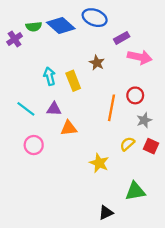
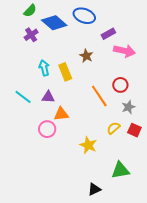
green semicircle: (34, 27) -> (30, 11), moved, turned -40
purple cross: (15, 39) -> (31, 35), moved
orange line: (112, 108) -> (99, 96), turned -45
pink circle: (34, 145) -> (47, 129), moved

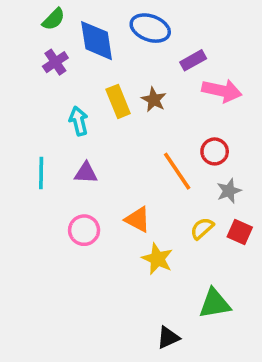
blue diamond: (54, 23) -> (97, 41), turned 40
yellow rectangle: (65, 72) -> (118, 101), moved
cyan line: (23, 97) -> (41, 173), turned 54
orange triangle: (61, 114) -> (138, 219), moved, turned 35

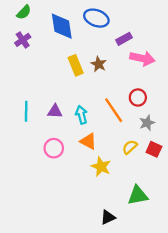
green semicircle: (54, 19) -> (24, 12), moved
purple cross: (55, 62) -> (23, 40), moved
cyan arrow: (79, 121) -> (81, 115), moved

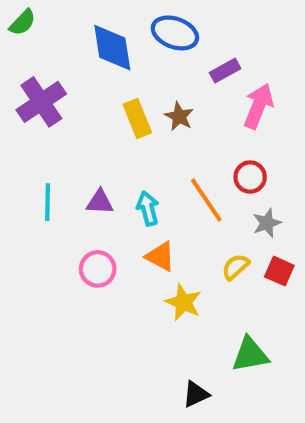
green semicircle: (24, 12) -> (22, 23), moved
purple cross: (23, 40) -> (41, 102), moved, size x1.6
pink arrow: (142, 58) -> (258, 106), turned -80

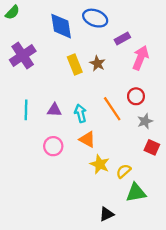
yellow semicircle: (235, 267) -> (124, 171), moved

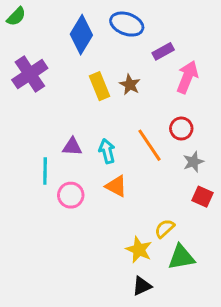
blue diamond: (61, 26) -> (81, 35), turned 40
cyan line: (26, 110) -> (45, 171), moved
yellow star: (100, 164) -> (139, 250), moved

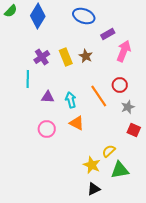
blue diamond: (81, 35) -> (38, 16), moved
purple cross: (30, 74) -> (42, 57), moved, size x0.7
cyan line: (45, 171) -> (28, 79), moved

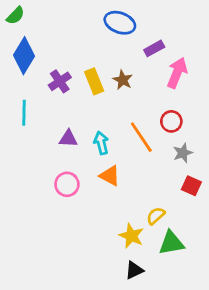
blue diamond: (38, 16) -> (24, 56), moved
cyan line: (28, 79) -> (24, 113), moved

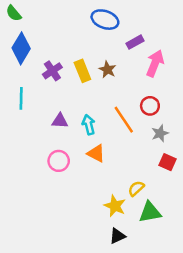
green semicircle: (15, 16) -> (14, 13), turned 96

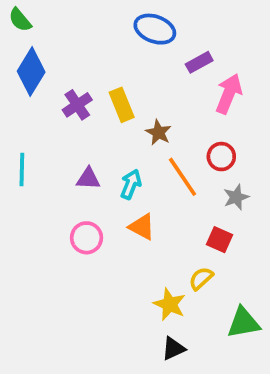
brown star: (107, 70) -> (159, 133), moved
cyan line: (21, 98) -> (22, 169), moved
cyan arrow: (89, 125) -> (131, 184), turned 36
red square: (167, 162) -> (219, 240), moved
green triangle: (150, 212) -> (243, 323), moved

